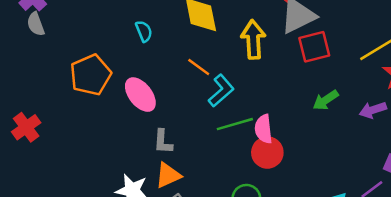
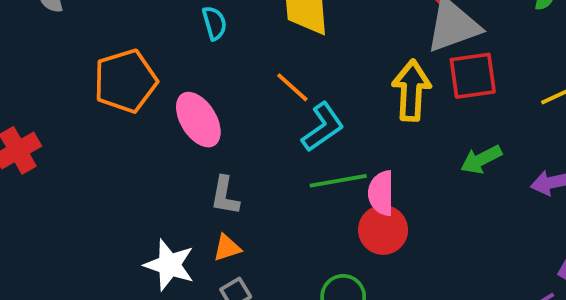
yellow arrow: (253, 39) -> (411, 90), moved
orange triangle: (168, 175) -> (227, 248), size x0.7

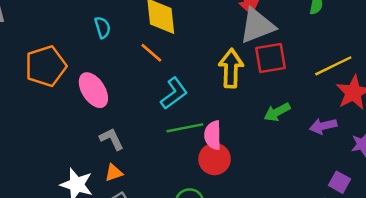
orange line: (292, 87) -> (151, 53), moved
gray L-shape: (225, 196) -> (112, 139), turned 145

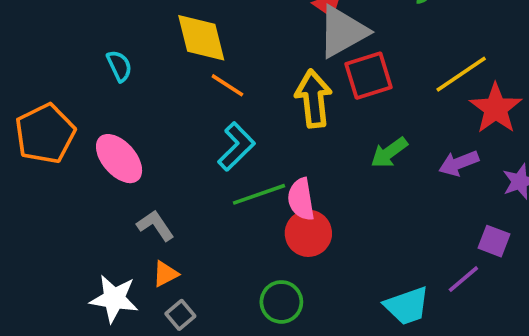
orange line: (151, 53) -> (227, 85), moved

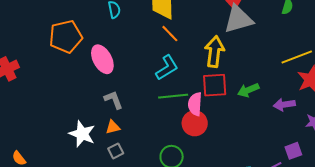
red square: (369, 76) -> (215, 85), moved
purple square: (494, 241) -> (293, 151), turned 36

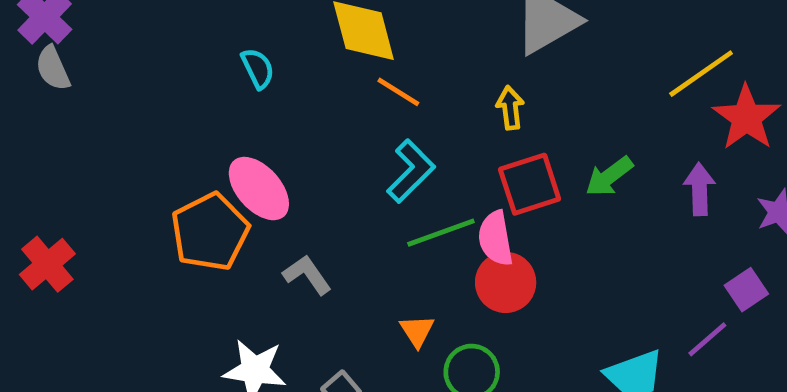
orange pentagon: (66, 37) -> (210, 232), moved
yellow arrow: (214, 52) -> (510, 108), size x0.6
purple arrow: (284, 105) -> (699, 189), turned 110
orange triangle: (113, 127) -> (417, 331), moved, turned -35

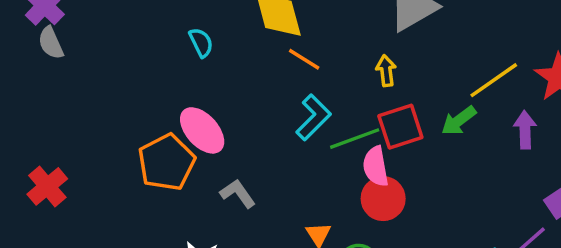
yellow line: (701, 74) -> (494, 80), moved
green line: (441, 233) -> (355, 139), moved

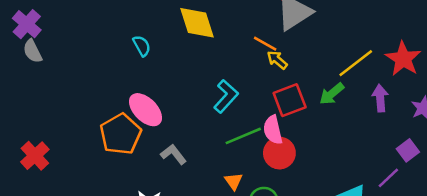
orange line: (304, 59) -> (265, 44), moved
yellow arrow: (386, 71) -> (277, 60), turned -40
green line: (355, 139) -> (243, 136), moved

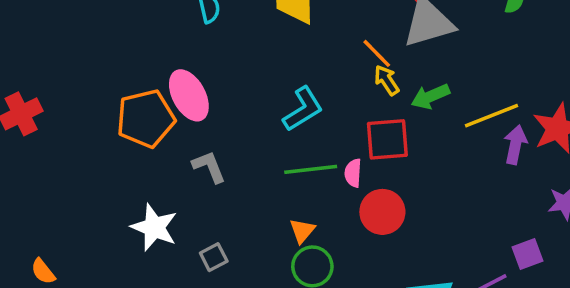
green arrow: (332, 94) -> (430, 96), moved
purple arrow: (380, 98) -> (515, 145), moved
pink semicircle: (273, 130) -> (353, 173), size x0.7
red circle: (279, 153) -> (382, 212), moved
orange triangle: (234, 181) -> (302, 231), moved

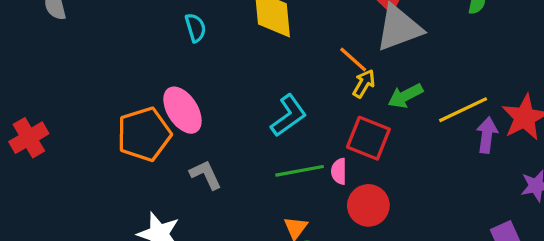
yellow arrow: (387, 80) -> (364, 84), turned 68
red square: (387, 139) -> (368, 138), turned 30

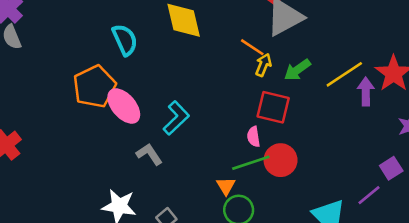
cyan semicircle: (195, 28) -> (125, 40), size x1.4
cyan L-shape: (289, 116) -> (176, 118), moved
orange pentagon: (144, 134) -> (94, 87), moved
green line: (300, 171) -> (251, 163), moved

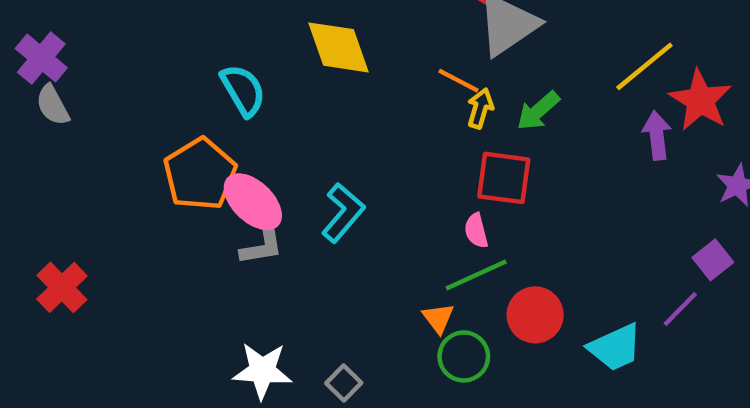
yellow line: (344, 74) -> (644, 66), moved
gray L-shape: (149, 154) -> (262, 247), moved, turned 120
red circle: (281, 160) -> (535, 315), moved

